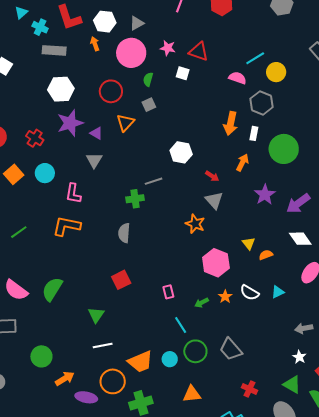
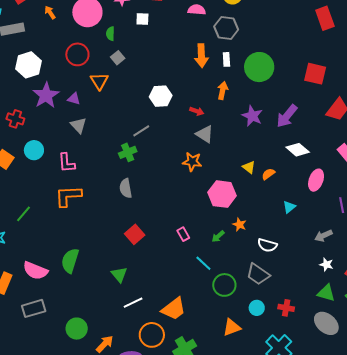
white semicircle: (250, 293) -> (267, 245), moved
cyan circle: (170, 359) -> (257, 308), moved

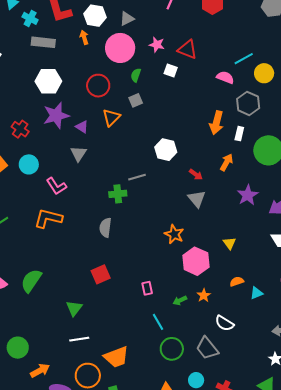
orange star: (192, 162) -> (174, 234), moved
pink L-shape: (67, 163) -> (56, 186), turned -45
orange semicircle: (268, 174) -> (237, 281), moved

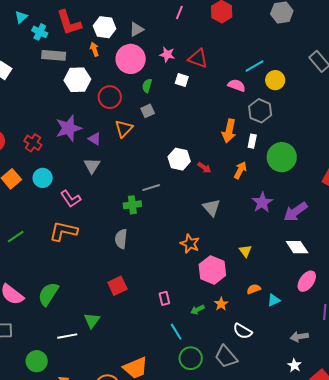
white hexagon: (48, 81) -> (77, 80), moved
red arrow: (196, 174) -> (204, 168), moved
white line: (79, 339) -> (67, 336), moved

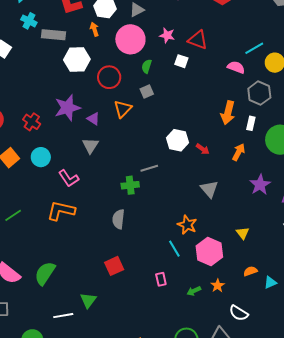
cyan cross: (40, 32) -> (29, 21), moved
cyan line: (176, 332) -> (174, 249), moved

